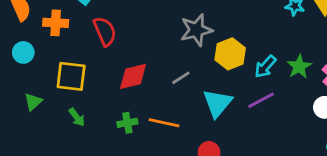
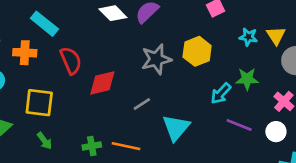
yellow hexagon: (230, 54) -> (197, 51), moved
green star: (299, 67) -> (247, 79), moved, turned 30
red diamond: (133, 76) -> (102, 83), moved
purple line: (261, 100) -> (239, 125), moved, turned 50

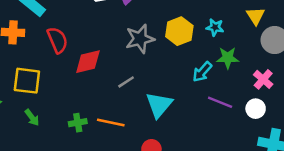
cyan star: (248, 37) -> (215, 27), moved

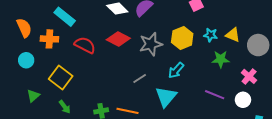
yellow triangle: (256, 16) -> (233, 35), moved, turned -35
red semicircle: (57, 40) -> (85, 45), turned -40
red diamond: (88, 62) -> (118, 39), moved, turned 40
cyan arrow: (202, 72) -> (176, 70), moved
yellow square: (27, 81) -> (61, 77), turned 30

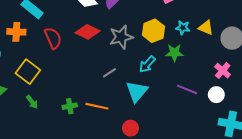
red semicircle: (85, 45) -> (53, 38), turned 40
green star: (221, 59) -> (174, 53), moved

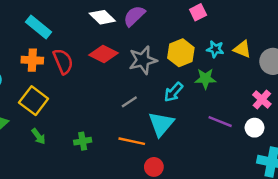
orange cross: (16, 32) -> (32, 60), moved
orange line: (97, 106) -> (132, 141), moved

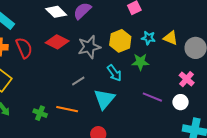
cyan arrow: (173, 92) -> (114, 73), turned -78
green cross: (83, 141) -> (40, 113), turned 32
orange line: (132, 141) -> (67, 109), moved

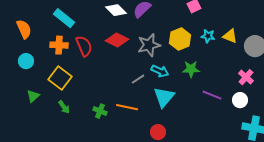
green star: (140, 62) -> (191, 69), moved
cyan arrow: (114, 73) -> (160, 71), moved, turned -30

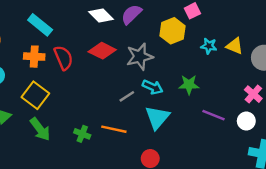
yellow hexagon: (180, 39) -> (172, 31), moved
green arrow: (64, 107) -> (40, 129), size x1.5

